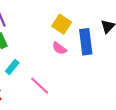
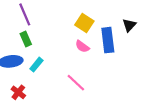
pink line: (40, 86) -> (76, 83), moved

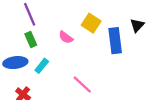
pink semicircle: (82, 46) -> (66, 37), moved

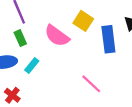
pink semicircle: (66, 37) -> (57, 36), size x1.6
pink line: (82, 84) -> (91, 84), moved

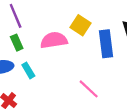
pink semicircle: (57, 36) -> (54, 40), turned 135
cyan rectangle: (32, 65) -> (28, 70), turned -70

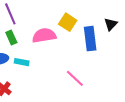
cyan rectangle: (28, 70) -> (22, 62), turned -48

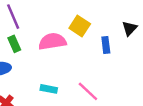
blue rectangle: (90, 39) -> (106, 45), size x0.6
cyan rectangle: (22, 62) -> (49, 89), moved

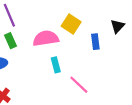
cyan rectangle: (49, 89) -> (56, 65), moved, turned 64

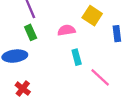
pink semicircle: (46, 38) -> (66, 30), size x0.7

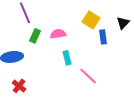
yellow square: (92, 16) -> (91, 20), moved
green rectangle: (31, 32) -> (35, 36), moved, turned 48

